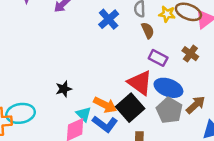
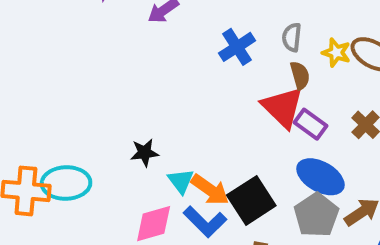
red triangle: (140, 83) -> (283, 107), moved
cyan triangle: (84, 114) -> (181, 181), moved

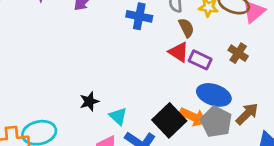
blue cross: (237, 47) -> (139, 16), turned -35
red triangle: (283, 107) -> (179, 52), size x0.7
orange arrow: (210, 190) -> (193, 117), moved

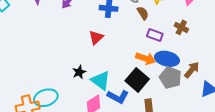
red triangle: (179, 52) -> (96, 37), moved, turned 49
cyan triangle: (118, 116) -> (101, 81), size x1.5
orange arrow: (193, 117) -> (146, 59), moved

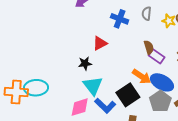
brown semicircle: (143, 13) -> (149, 47), moved
black star: (79, 72) -> (85, 63), moved

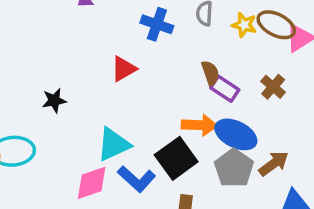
black star: (85, 63) -> (54, 100), moved
orange arrow: (142, 77) -> (199, 125), turned -30
cyan triangle: (93, 86) -> (114, 144), turned 45

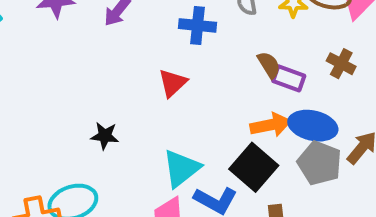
black star: (54, 100) -> (105, 136), turned 30

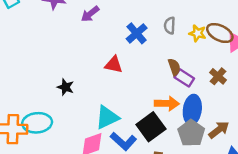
blue cross: (198, 25) -> (137, 33), turned 30
red triangle: (173, 83) -> (114, 65), turned 42
blue ellipse: (313, 126) -> (192, 110), turned 72

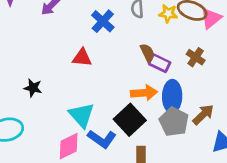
cyan triangle: (107, 117) -> (82, 115), turned -40

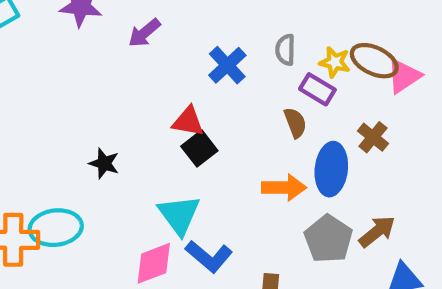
purple rectangle: (160, 63) -> (317, 89), moved
blue ellipse: (172, 96) -> (331, 169), moved
black square: (130, 120) -> (199, 148), moved, size x0.7

